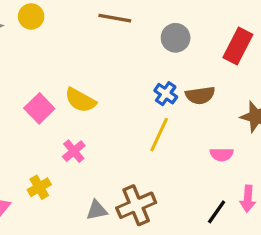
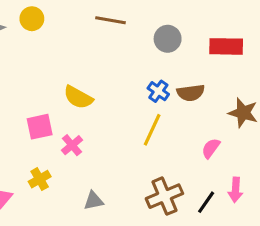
red rectangle: (238, 46) -> (226, 46), turned 64
pink square: (39, 108) -> (40, 127), moved, turned 32
pink semicircle: (222, 154) -> (211, 148), turned 125
brown cross: (136, 205) -> (165, 196), moved

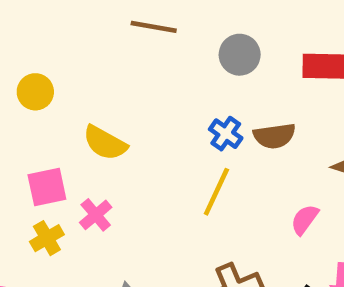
yellow circle: (32, 19) -> (35, 92), moved
yellow cross: (40, 179) -> (47, 238), moved

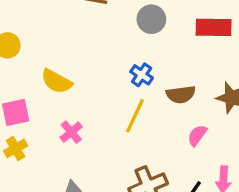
brown semicircle: (274, 136) -> (181, 94), moved
pink cross: (96, 215) -> (71, 132), moved

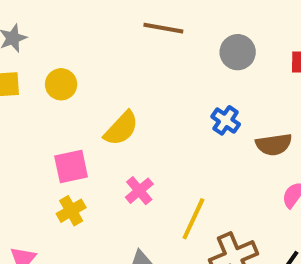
yellow semicircle: (57, 81) -> (121, 128), turned -76
yellow line: (135, 116) -> (193, 219), moved

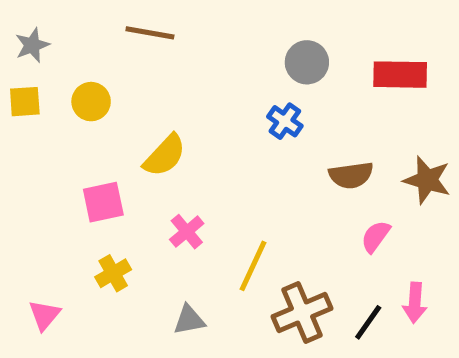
brown line: (163, 28) -> (150, 33), moved
blue cross: (226, 120) -> (285, 121), moved
yellow cross: (71, 211) -> (113, 273), moved

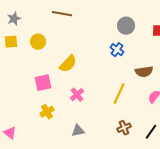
yellow line: (253, 266) -> (119, 94), moved
brown cross: (302, 313) -> (124, 128), size x0.6
pink triangle: (44, 315) -> (10, 133), moved, turned -32

